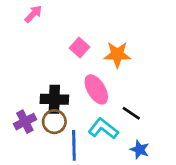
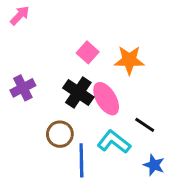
pink arrow: (33, 14) -> (20, 15), moved
black cross: (54, 99) -> (78, 92), moved, turned 32
purple cross: (25, 122) -> (23, 88), moved

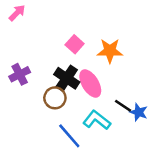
brown circle: (60, 134) -> (55, 98), moved
blue line: (81, 160) -> (69, 136), turned -40
blue star: (154, 165) -> (139, 112), moved

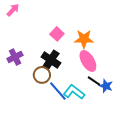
pink ellipse: (90, 83) -> (88, 61), moved
blue line: (69, 136) -> (58, 91), moved

